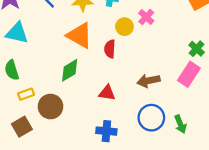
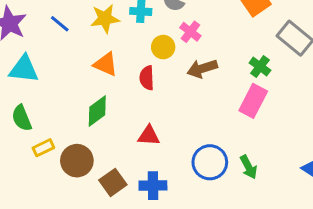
orange triangle: (79, 35) -> (106, 64), size x0.7
brown arrow: (148, 81) -> (202, 69), moved
brown square: (22, 127) -> (113, 182), moved

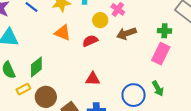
green cross: (260, 67) -> (164, 31), turned -32
red semicircle: (147, 78) -> (90, 41), turned 70
green diamond: (97, 111) -> (36, 67), moved
green arrow: (249, 167) -> (158, 88), moved

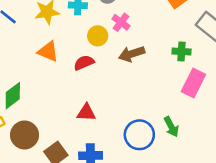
pink rectangle: (161, 54) -> (193, 83), moved

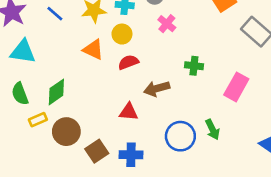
yellow circle: (98, 36) -> (122, 34), moved
green cross: (181, 52) -> (194, 66), moved
brown arrow: (132, 54) -> (157, 89), moved

